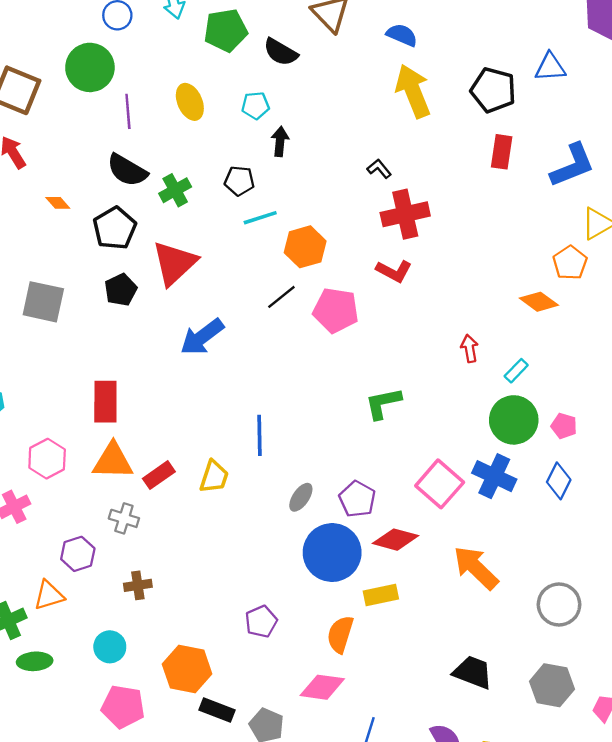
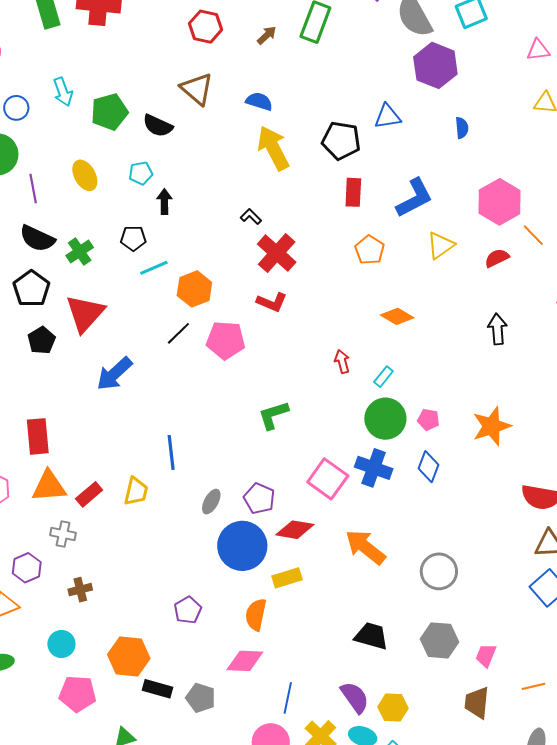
red cross: (405, 214) -> (277, 253), turned -30
orange pentagon: (570, 263) -> (370, 250), moved

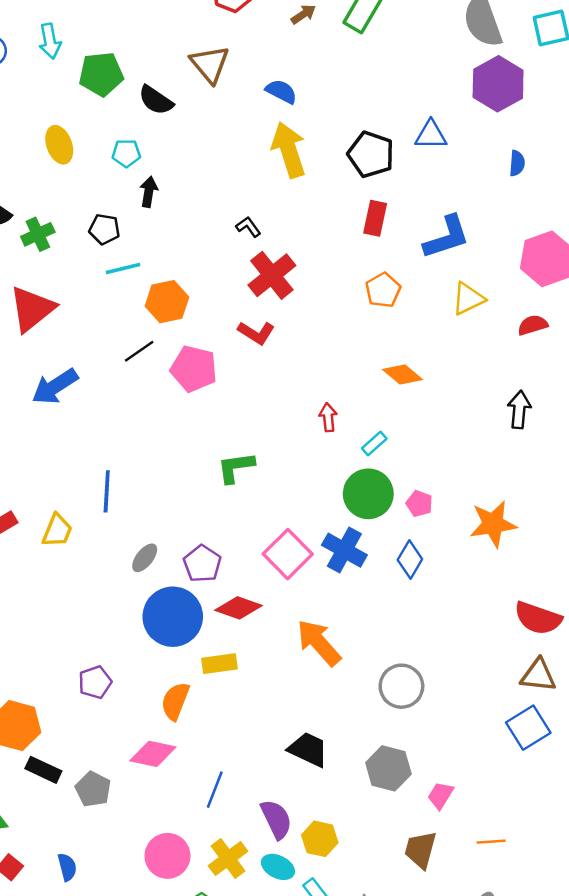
blue line: (288, 698) -> (215, 790), moved

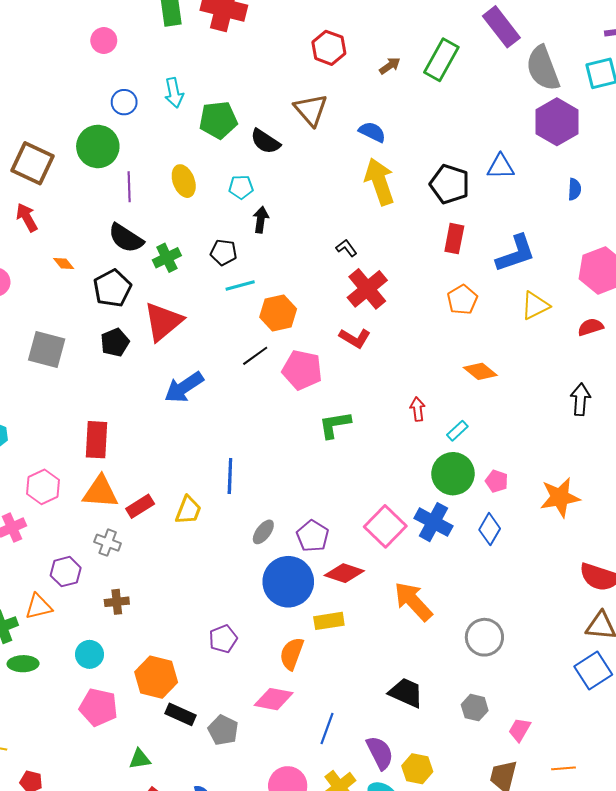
green L-shape: (236, 467) -> (335, 425), moved
gray hexagon: (388, 768) -> (475, 708), size x0.7

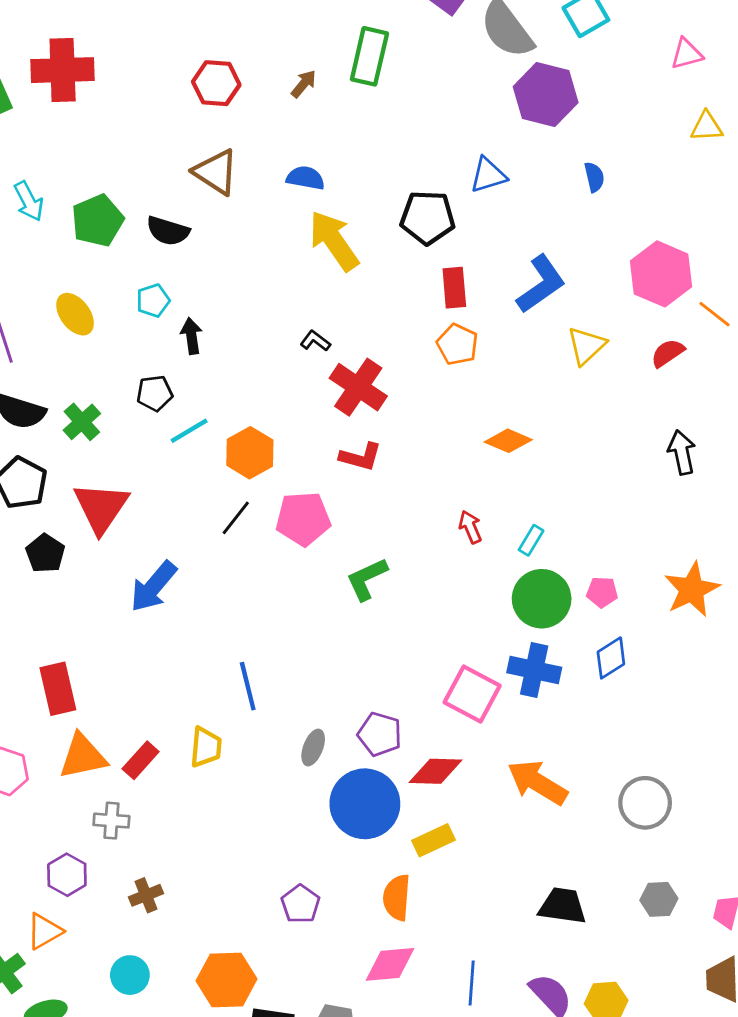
orange pentagon: (462, 300) -> (457, 344), moved
orange diamond: (480, 371) -> (508, 441), moved
blue diamond: (490, 529) -> (611, 658), turned 44

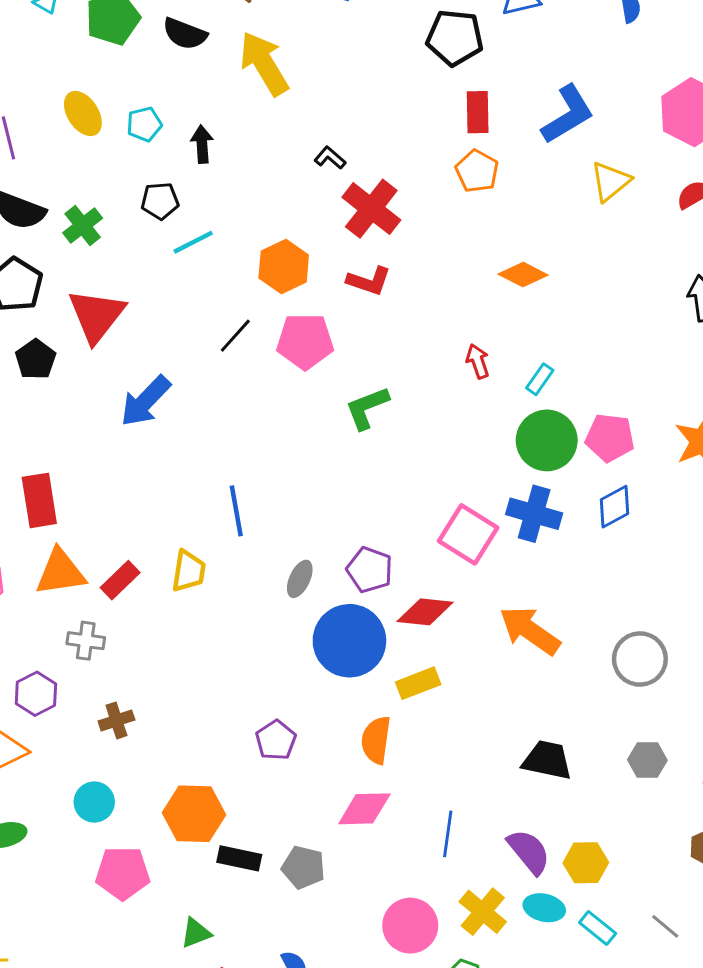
yellow arrow: (334, 241) -> (264, 63), moved
cyan pentagon: (153, 301) -> (144, 124), moved
orange hexagon: (250, 453) -> (284, 266), moved
pink pentagon: (602, 592) -> (610, 438), size x1.5

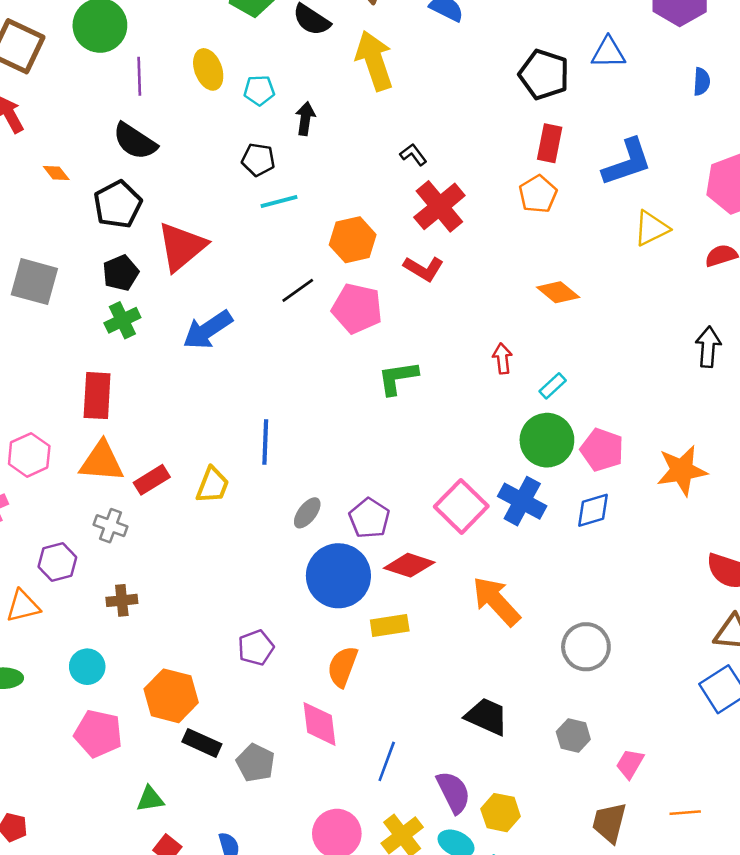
green cross: (83, 226) -> (122, 320), moved
pink diamond: (364, 809) -> (319, 724), turned 72

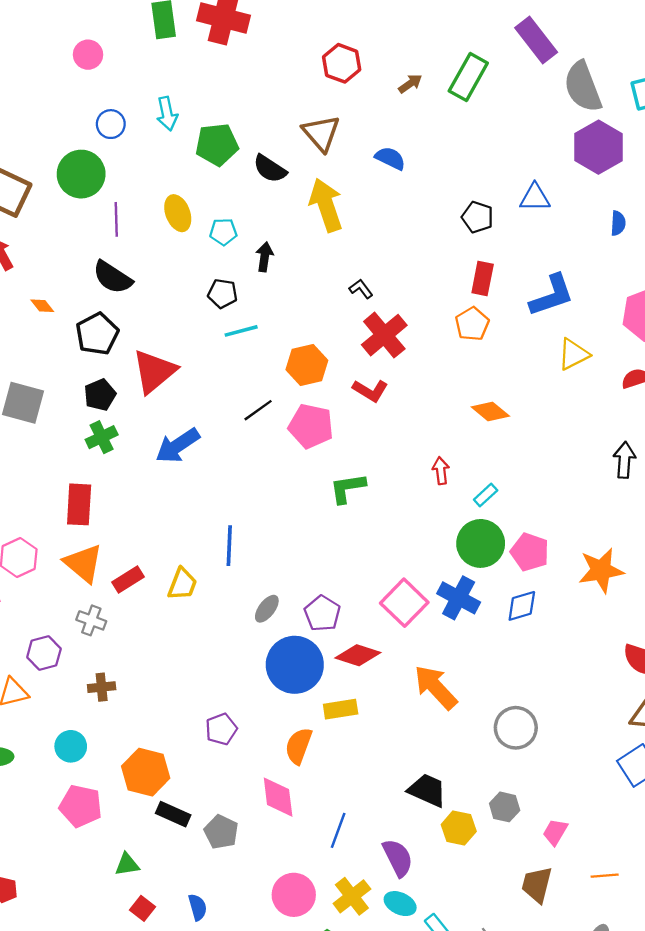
black pentagon: (544, 74) -> (477, 217), size x0.7
orange triangle: (102, 462) -> (83, 563), turned 36
yellow hexagon: (501, 813) -> (459, 828), moved

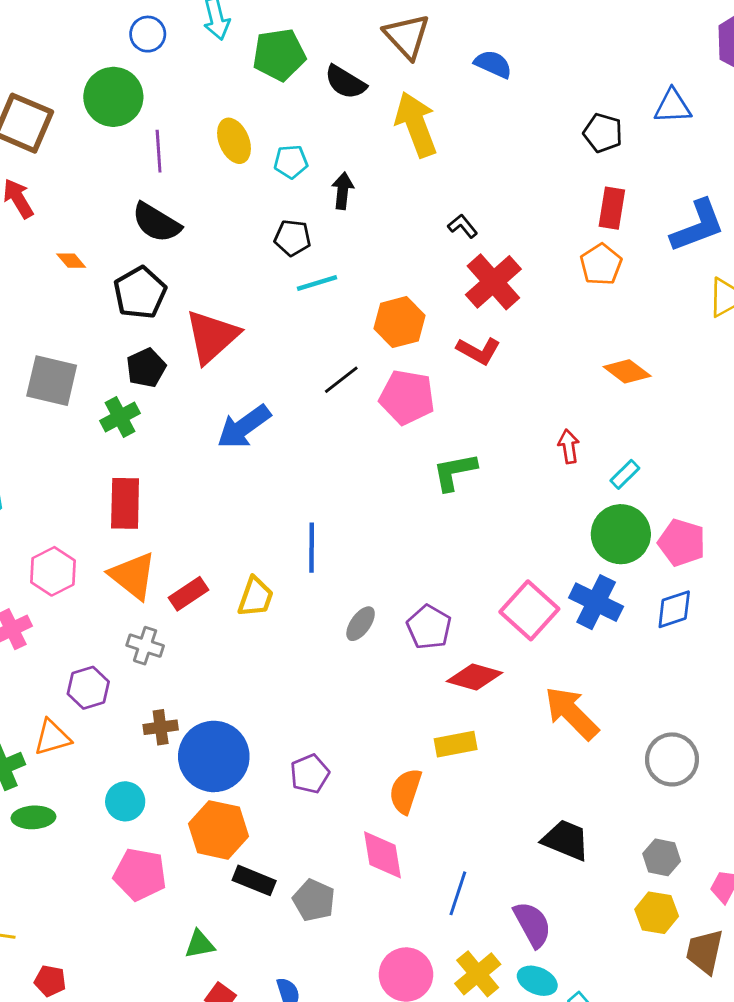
green cross: (102, 437) -> (120, 417), moved
blue circle: (295, 665) -> (214, 756), moved
yellow hexagon: (459, 828) -> (657, 913), moved

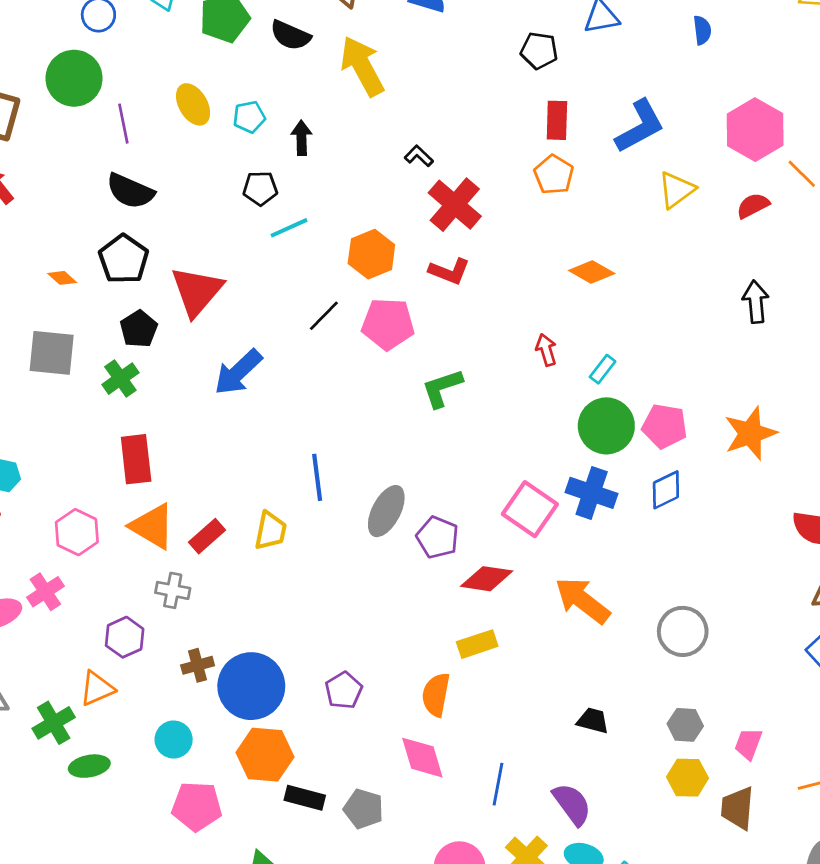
orange diamond: (71, 261) -> (62, 278), moved
gray ellipse: (361, 624) -> (386, 511), moved, size x1.5
black trapezoid: (566, 840) -> (593, 721), size x0.7

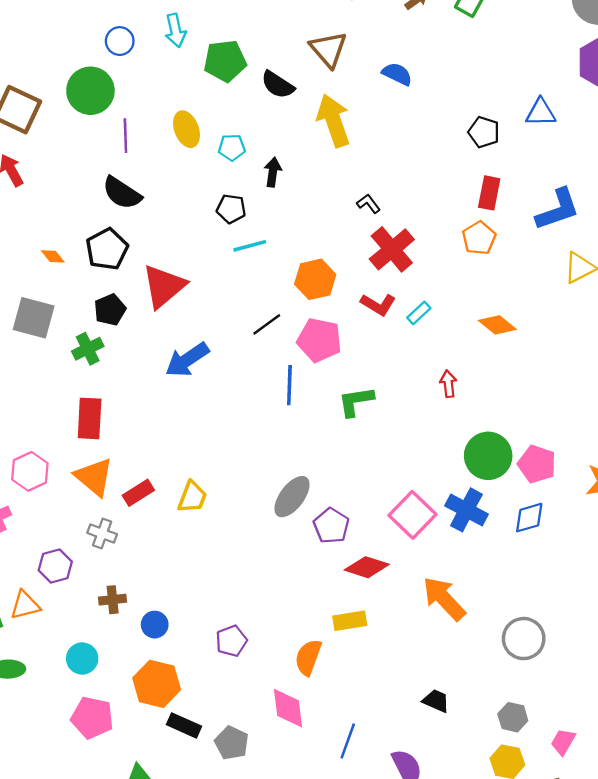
cyan rectangle: (603, 369) -> (419, 313), moved
blue line: (317, 477) -> (289, 385), moved
blue circle: (251, 686) -> (155, 625), size x0.5

